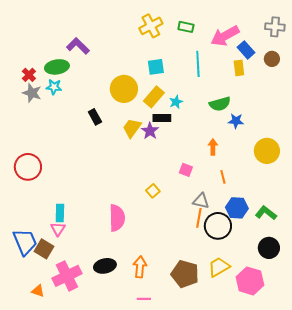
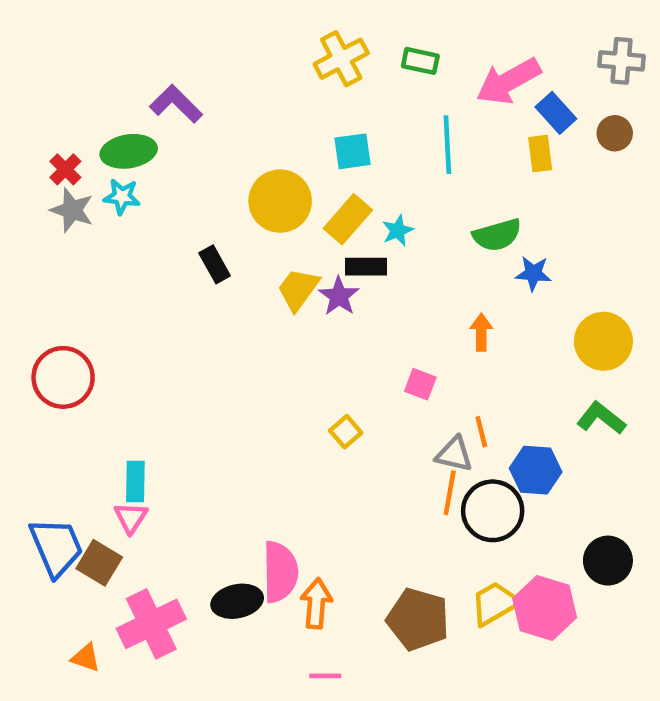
orange line: (223, 177) -> (481, 432), moved
green L-shape: (266, 213) -> (601, 418), moved
pink semicircle: (117, 218) -> (280, 572), moved
pink hexagon: (250, 281) -> (545, 608), moved

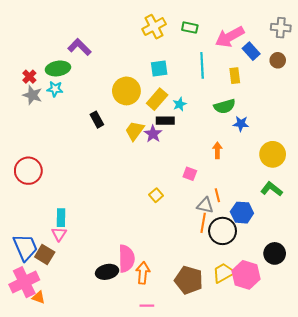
yellow rectangle: (540, 154) -> (235, 76), moved
pink cross: (151, 624) -> (24, 282), moved

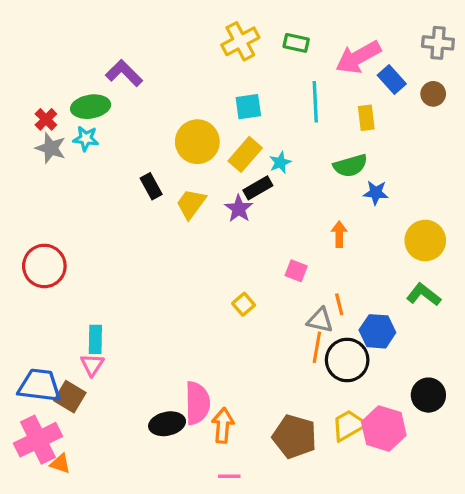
black rectangle: (165, 121) -> (258, 188), turned -30
yellow trapezoid: (135, 131) -> (191, 204), moved
blue trapezoid: (25, 247) -> (40, 385), turned -60

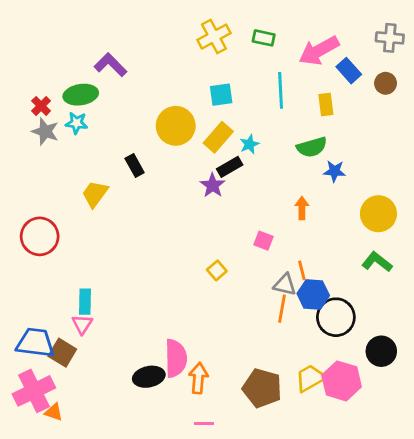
yellow trapezoid: (191, 204) -> (95, 194), moved
blue hexagon: (377, 331) -> (313, 295), moved
black circle: (347, 360) -> (336, 317), moved

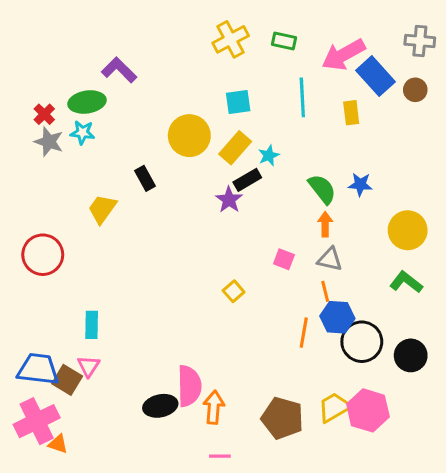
blue rectangle: (349, 71) -> (376, 76), size x1.4
green semicircle: (312, 147) -> (322, 189), moved, turned -112
gray triangle: (285, 285) -> (330, 259), moved
pink triangle: (82, 324) -> (89, 366), moved
black circle: (381, 351) -> (411, 355), moved

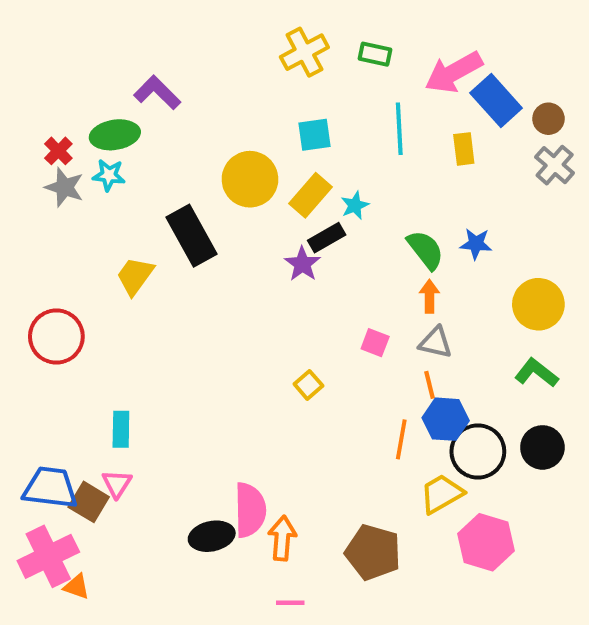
gray cross: (420, 41) -> (555, 165), moved, turned 36
black rectangle: (145, 178) -> (191, 236), size x1.8
black circle: (411, 355) -> (542, 447), moved
yellow trapezoid: (334, 407) -> (442, 494), moved

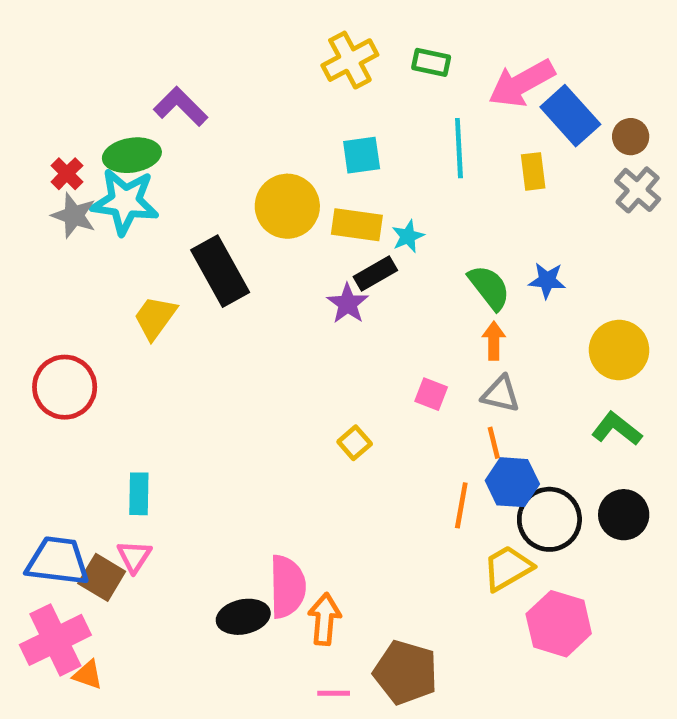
cyan star: (109, 175) -> (125, 202), size x1.8
yellow rectangle: (310, 195) -> (357, 225), turned 57
brown pentagon: (373, 552) -> (406, 672), moved

